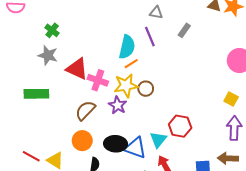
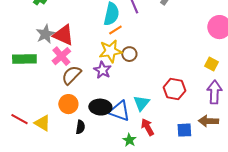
gray star: (48, 55) -> (45, 34), moved, turned 30
pink cross: (98, 80) -> (61, 56), moved, turned 30
red hexagon: (180, 126) -> (174, 89), moved

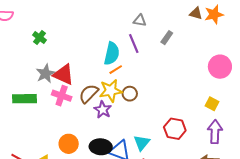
pink cross: (61, 56) -> (62, 96), turned -30
brown semicircle: (71, 75) -> (89, 94), moved

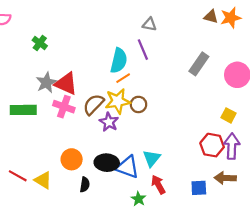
gray rectangle: (167, 38) -> (199, 64), moved, size x1.5
red hexagon: (175, 129) -> (212, 145), moved

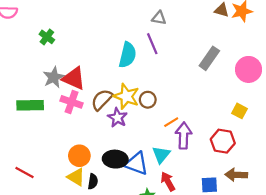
orange line: (123, 78) -> (171, 122), moved
yellow star: (118, 101) -> (126, 96), turned 30
purple arrow: (232, 146) -> (184, 136), moved
yellow triangle: (43, 180) -> (76, 177), moved

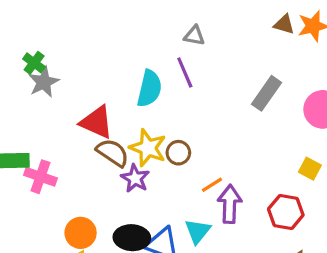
gray star: (54, 77) -> (44, 82), moved
red triangle: (74, 78) -> (97, 122), moved
brown semicircle: (102, 100) -> (113, 153), turned 80
pink cross: (72, 102) -> (40, 177), moved

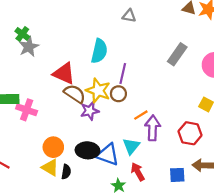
purple line: (185, 72) -> (123, 73), moved, turned 36
purple star: (135, 178) -> (90, 111), turned 30

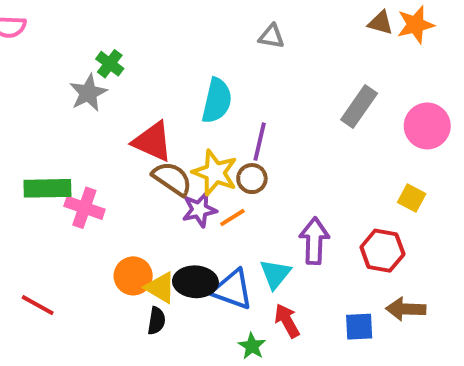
green cross: (22, 34) -> (110, 64), moved
orange line: (141, 115) -> (232, 218), moved
yellow triangle: (50, 167) -> (160, 288), moved

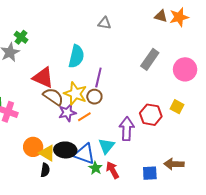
red hexagon: (382, 251) -> (151, 115), moved
green star: (252, 346) -> (95, 168), moved

